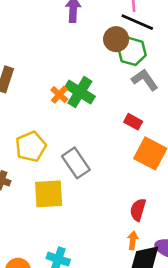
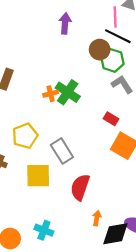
orange cross: (59, 95) -> (51, 94), turned 32
red semicircle: (138, 210) -> (80, 187), moved, size x1.4
orange arrow: (133, 240) -> (97, 218), moved

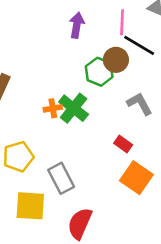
pink line: (115, 17) -> (122, 22), moved
green hexagon: (112, 60) -> (99, 72), moved

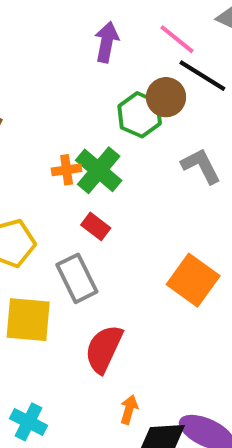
pink line: (122, 22) -> (177, 39), turned -55
red rectangle: (123, 144) -> (96, 226), moved

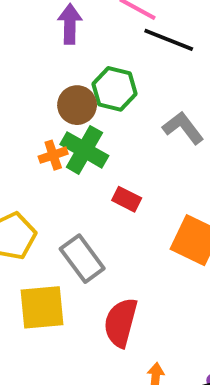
brown circle: (166, 97) -> (77, 105), moved
red rectangle: (96, 226) -> (127, 199), moved

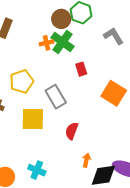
red rectangle: (127, 199) -> (81, 69), turned 40
red semicircle: (121, 323) -> (72, 131), size x0.7

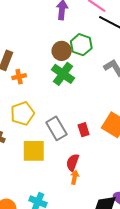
orange cross: (47, 43) -> (19, 77), moved
red rectangle: (81, 69) -> (84, 130), moved
orange arrow: (86, 160) -> (75, 177), moved

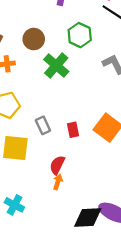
brown circle: (62, 51) -> (34, 39), moved
gray rectangle: (56, 128) -> (43, 125), size x0.7

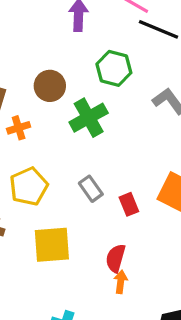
green cross: (56, 66) -> (89, 118), turned 30
gray rectangle: (43, 125) -> (91, 189), moved

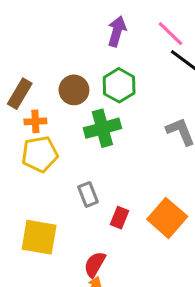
green hexagon: (114, 68) -> (119, 85), moved
yellow pentagon: (29, 186) -> (40, 154), moved
red rectangle: (129, 204) -> (119, 218), turned 30

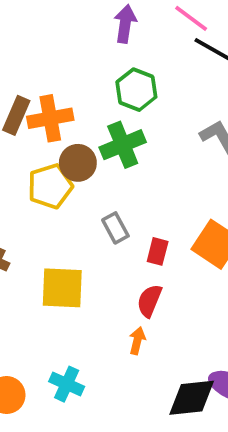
brown circle: (74, 90) -> (78, 163), moved
orange cross: (35, 121) -> (50, 118), moved, size x1.6
red semicircle: (95, 264) -> (149, 301), moved

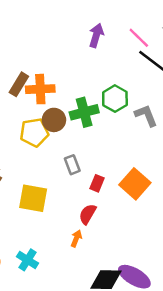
green hexagon: (136, 90) -> (115, 99), moved

